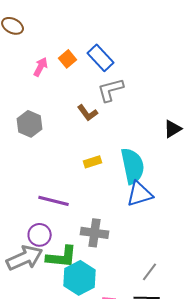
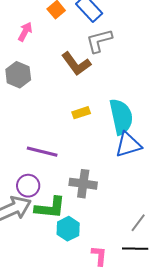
pink arrow: (41, 67) -> (25, 32), moved
brown L-shape: (88, 113) -> (76, 64), size x1.4
cyan hexagon: (80, 278) -> (68, 229), size x0.7

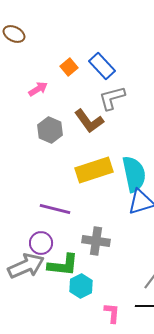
pink arrow: (25, 32) -> (38, 89), turned 30
gray hexagon: (18, 75) -> (50, 130), moved
yellow rectangle: (81, 113) -> (94, 170), size x2.0

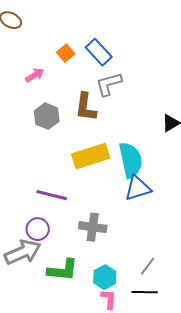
brown L-shape: (89, 121) -> (86, 107), turned 44
green L-shape: (63, 265) -> (63, 270), moved
cyan hexagon: (81, 286) -> (105, 277), moved

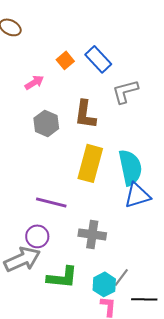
gray L-shape: (109, 84) -> (125, 91), moved
yellow rectangle: (91, 156) -> (90, 163), turned -57
gray line: (148, 266) -> (121, 277), moved

